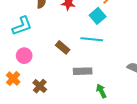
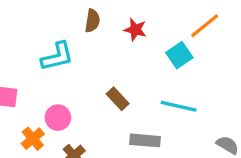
cyan line: (92, 39) -> (179, 106), moved
pink circle: (24, 56) -> (58, 118), moved

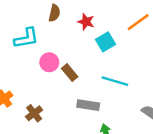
cyan square: (179, 55) -> (106, 42), moved
pink circle: (58, 118) -> (49, 62), moved

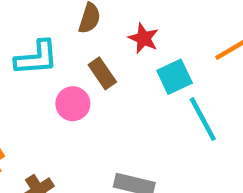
brown rectangle: (70, 73) -> (102, 73), moved
cyan line: (115, 81) -> (203, 119), moved, turned 40

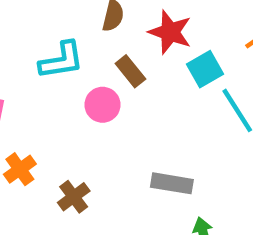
red star: (144, 38) -> (170, 32), size x1.4

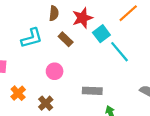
red star: (170, 32) -> (82, 18), turned -30
pink circle: (102, 105) -> (55, 71), moved

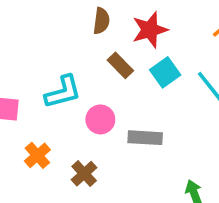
cyan square: (101, 34) -> (165, 72), moved
cyan L-shape: (32, 38) -> (63, 92), moved
gray rectangle: (92, 91) -> (145, 138), moved

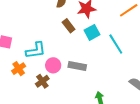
cyan L-shape: (63, 92) -> (36, 50), moved
pink circle: (100, 119) -> (53, 65), moved

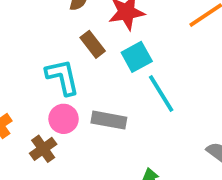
cyan line: (116, 44) -> (161, 94), moved
cyan L-shape: (36, 50) -> (62, 77), moved, turned -95

